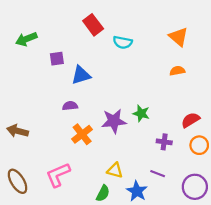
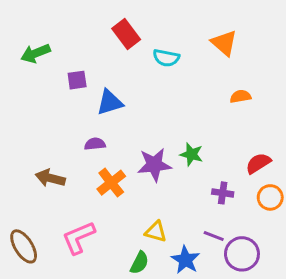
orange triangle: (178, 37) -> (224, 43), moved
brown arrow: (18, 131) -> (50, 178), moved
purple circle: (195, 187) -> (242, 254), moved

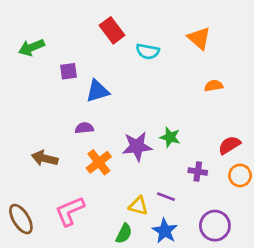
purple line: (214, 236) -> (166, 197), moved

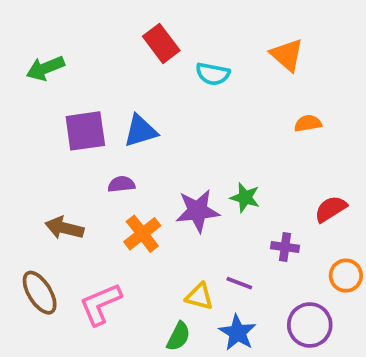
purple square: (68, 71) -> (85, 131), moved, size x1.6
orange circle: (240, 175) -> (346, 276), moved
brown ellipse: (21, 219) -> (40, 293), moved

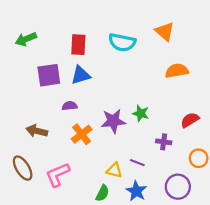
red rectangle: (161, 43) -> (78, 45), moved, turned 40
cyan semicircle: (213, 74) -> (122, 42), size x1.4
orange semicircle: (308, 123) -> (177, 71), size x1.5

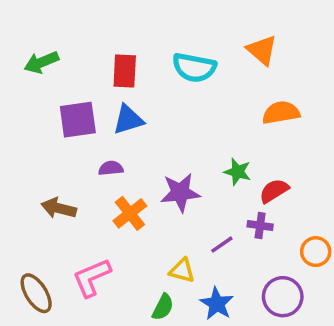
green star: (141, 113) -> (238, 172), moved
red semicircle: (190, 120) -> (274, 191), moved
purple line: (137, 163) -> (222, 245), moved, turned -56
brown ellipse: (23, 168) -> (36, 293), moved

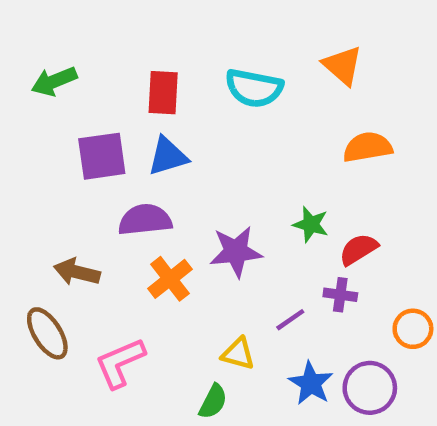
purple semicircle: (111, 168) -> (145, 220), size x1.6
brown ellipse: (36, 293) -> (47, 333), moved
blue star: (217, 304) -> (311, 383), moved

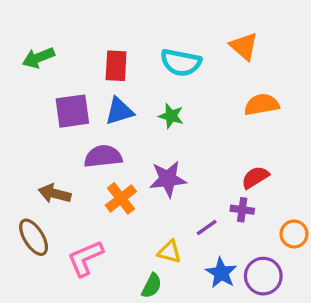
green star: (311, 224) -> (171, 116), moved

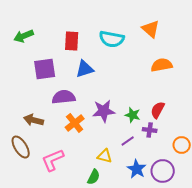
blue triangle: (119, 111) -> (85, 69), moved
green star: (171, 116) -> (133, 115), moved
red semicircle: (255, 177) -> (158, 110), turned -30

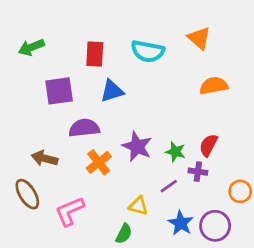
purple star: (104, 111) -> (137, 146), turned 30

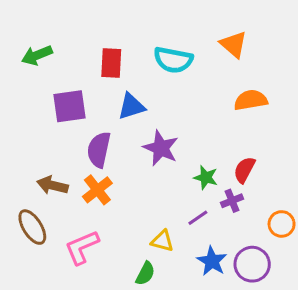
purple semicircle: (84, 128) -> (99, 150), turned -72
purple star: (137, 146) -> (161, 148), moved
orange cross: (99, 162) -> (97, 190), moved
purple cross: (198, 172) -> (232, 201), turned -30

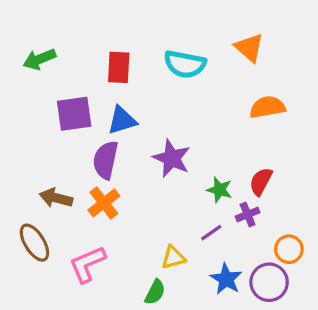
blue triangle: (131, 106) -> (122, 120), moved
orange circle: (282, 224) -> (289, 249), moved
yellow triangle: (162, 241) -> (173, 257), turned -30

